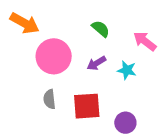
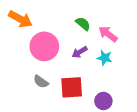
pink arrow: (145, 41) -> (108, 34), moved
gray semicircle: (49, 99) -> (41, 82), turned -49

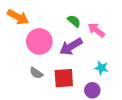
purple arrow: (80, 52) -> (71, 47), size x1.6
cyan star: (105, 58) -> (101, 68), moved

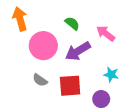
orange arrow: (18, 17) -> (20, 19), turned -135
green semicircle: (74, 21) -> (72, 23), moved

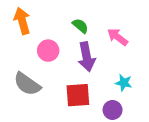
pink circle: (43, 46) -> (48, 51), size x0.7
purple arrow: (78, 51) -> (87, 57), turned -70
gray semicircle: (40, 80) -> (27, 84), moved, size x1.6

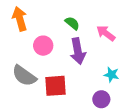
red square: (78, 95) -> (56, 86), moved

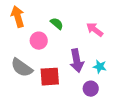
green semicircle: (72, 23) -> (57, 24), moved
purple arrow: (78, 51) -> (77, 61), moved

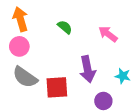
pink circle: (39, 41) -> (19, 46), moved
cyan star: (100, 67) -> (123, 76), moved

